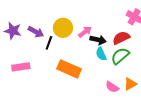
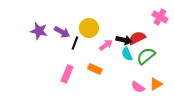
pink arrow: (85, 32) -> (106, 45), moved
red semicircle: (121, 38) -> (137, 38), moved
pink rectangle: (21, 67) -> (67, 74), moved, turned -60
orange rectangle: (69, 69) -> (95, 69), size x0.6

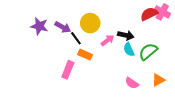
red semicircle: (137, 38) -> (149, 14), moved
black line: (75, 43) -> (76, 38), turned -56
orange rectangle: (95, 69) -> (85, 55), moved
pink semicircle: (138, 87) -> (132, 83), moved

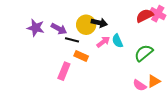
black arrow: (126, 35) -> (99, 23), moved
black line: (76, 38) -> (72, 40), turned -40
cyan semicircle: (129, 50) -> (117, 41), moved
pink semicircle: (132, 83) -> (140, 85), moved

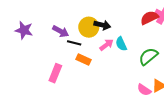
purple star: (36, 28) -> (24, 30), moved
pink rectangle: (64, 71) -> (55, 73), moved

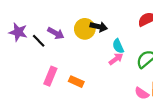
black line: (74, 43) -> (39, 41), moved, turned 32
pink arrow: (107, 45) -> (116, 59), moved
orange rectangle: (84, 60) -> (76, 82), moved

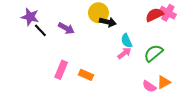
yellow circle: (85, 29) -> (98, 13), moved
purple star: (18, 32) -> (30, 17), moved
black line: (39, 41) -> (40, 30), moved

